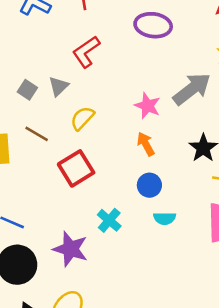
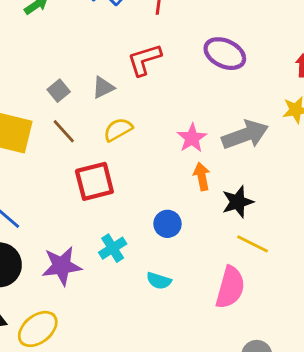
gray square: (27, 90) -> (59, 91), moved
orange arrow: (146, 144) -> (202, 176), moved
cyan semicircle: (165, 218) -> (159, 281), moved
purple star: (70, 249) -> (62, 266), turned 30

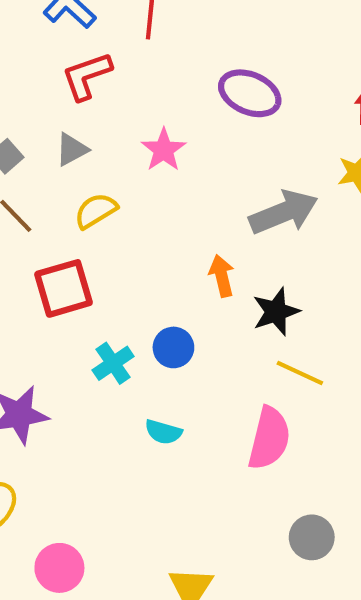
red L-shape: (144, 60) -> (87, 76), moved
pink star: (192, 138) -> (164, 150), moved
cyan cross: (113, 248) -> (113, 363), moved

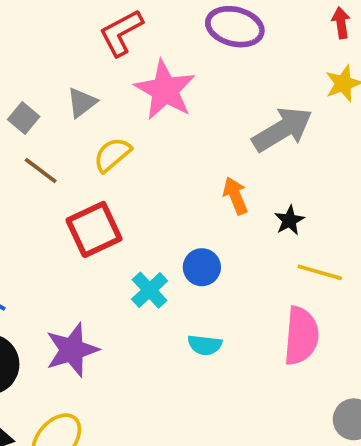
red L-shape: (87, 76) -> (121, 33), moved
pink star: (164, 150) -> (165, 90), size x1.5
black star: (276, 312) -> (289, 220), size x0.7

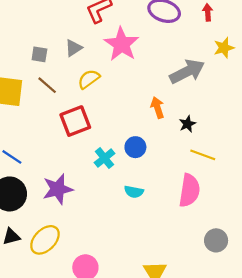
red arrow: (341, 23) -> (208, 12), moved
gray square: (24, 118) -> (39, 54), turned -35

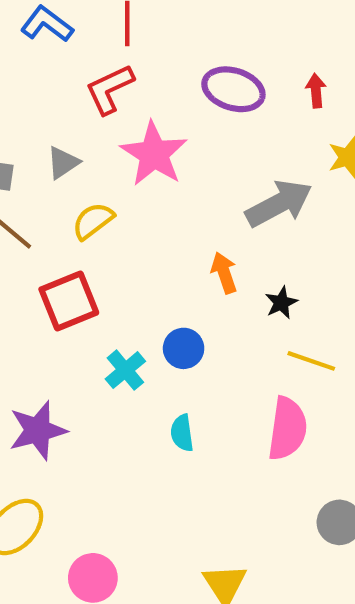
cyan semicircle: (134, 192) -> (182, 433), turned 72

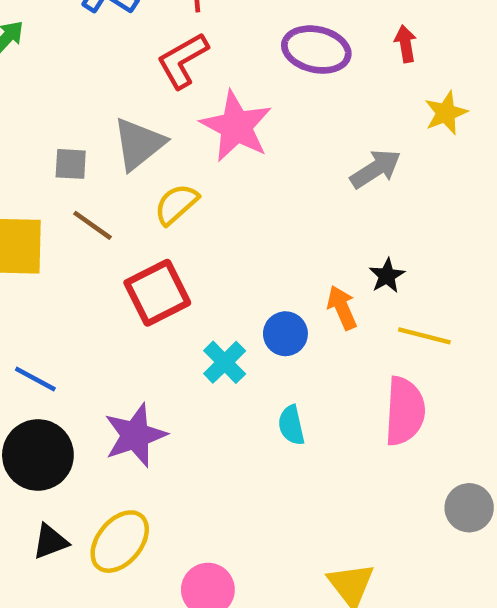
gray triangle: (63, 163) -> (139, 144), size x1.5
gray arrow: (279, 204) -> (376, 169), size x0.7
orange arrow: (224, 273) -> (342, 308), moved

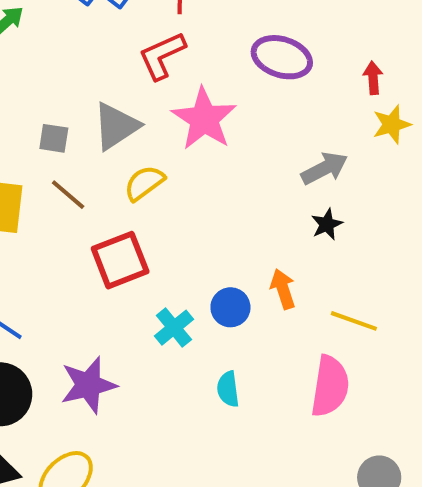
red arrow: (406, 44) -> (373, 78), moved
black star: (387, 276) -> (327, 224), moved

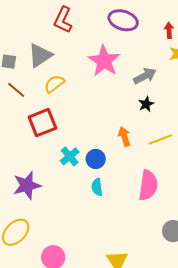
red L-shape: (162, 56) -> (63, 20), turned -40
pink star: (204, 119) -> (104, 61), moved
blue circle: (230, 307) -> (96, 159), moved
yellow line: (354, 321) -> (160, 140), moved, turned -40

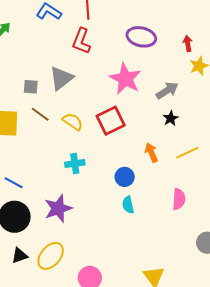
yellow semicircle: (54, 84) -> (73, 122), moved, turned 75
red square: (42, 123) -> (111, 121), moved
cyan cross: (70, 156) -> (75, 164), moved, turned 36
pink semicircle: (148, 185) -> (179, 199), size x0.7

